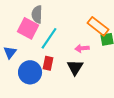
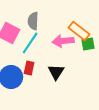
gray semicircle: (37, 14) -> (33, 21), moved
pink arrow: (82, 48) -> (63, 41), moved, size x1.5

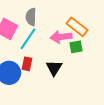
green square: (88, 44) -> (76, 47), moved

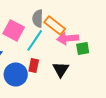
orange rectangle: (77, 27) -> (55, 25), moved

